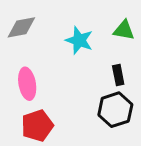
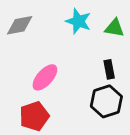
cyan star: (79, 40) -> (78, 21), moved
pink ellipse: (27, 84) -> (45, 77), moved, turned 52

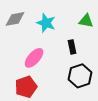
cyan star: (78, 21) -> (46, 23), moved
black rectangle: (109, 69) -> (72, 47), moved

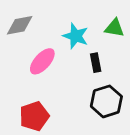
cyan star: (46, 23) -> (76, 36), moved
pink ellipse: (34, 58) -> (42, 61), moved

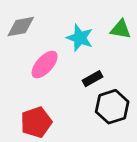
black rectangle: (96, 63) -> (92, 79), moved, turned 72

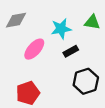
cyan star: (80, 38) -> (61, 29), turned -30
black rectangle: (92, 79) -> (71, 51), moved

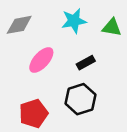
cyan star: (61, 29) -> (74, 21), moved
black hexagon: (86, 81) -> (80, 99), moved

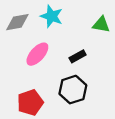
cyan star: (74, 21) -> (52, 16), moved, turned 30

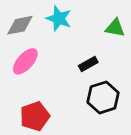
pink ellipse: (37, 54) -> (25, 61), moved
black hexagon: (73, 90) -> (103, 97), moved

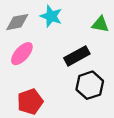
black rectangle: (88, 64) -> (77, 56), size x1.5

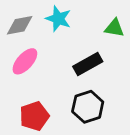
black hexagon: (90, 85) -> (88, 107), moved

